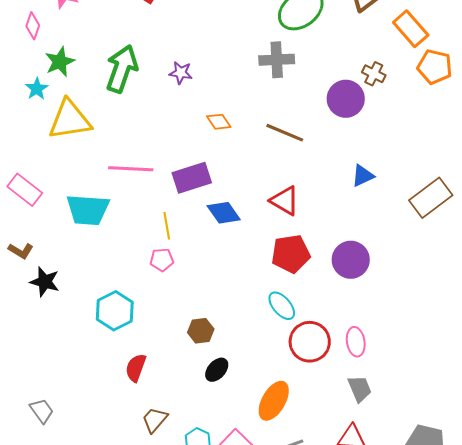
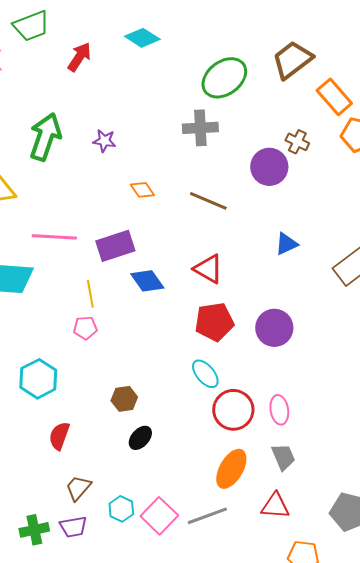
orange ellipse: (274, 401) -> (231, 469), moved

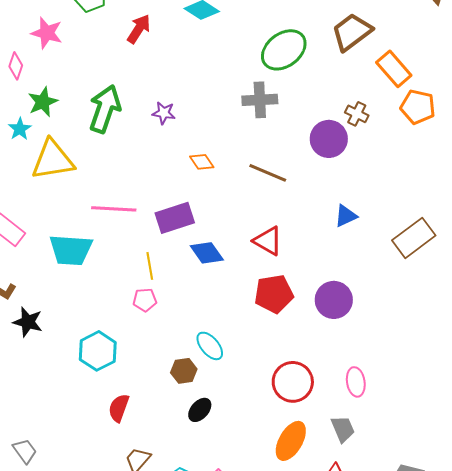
cyan ellipse: (205, 374) -> (210, 346), moved
pink ellipse: (279, 410) -> (356, 382), moved

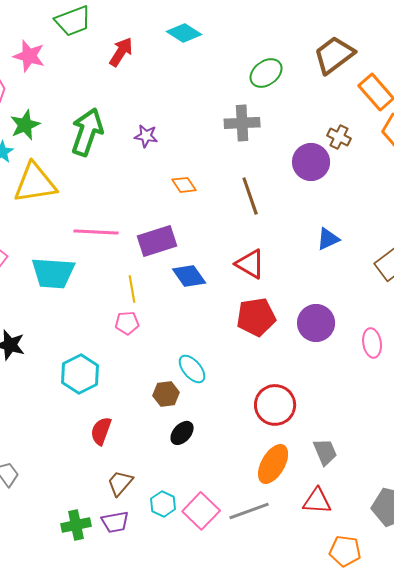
green ellipse: (284, 50) -> (266, 73), size x0.7
brown line: (268, 173) -> (250, 196), turned 48
pink ellipse: (356, 382) -> (372, 343), moved

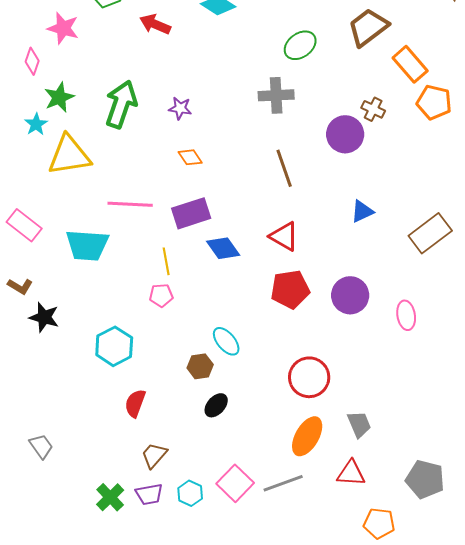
red arrow: (121, 52) -> (155, 24), turned -100
orange diamond: (184, 185) -> (190, 157), moved
cyan hexagon: (163, 504) -> (190, 493), moved
green cross: (76, 525) -> (110, 497), turned -32

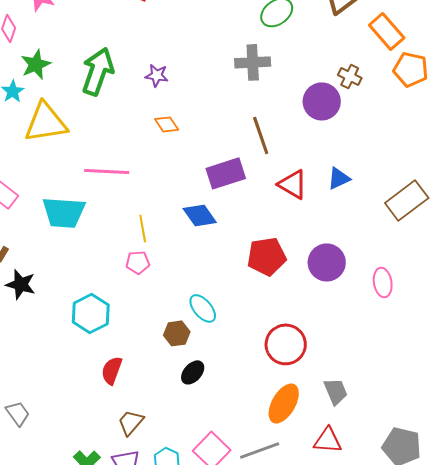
purple rectangle: (191, 213) -> (226, 173), moved
red triangle: (284, 236) -> (293, 184), moved

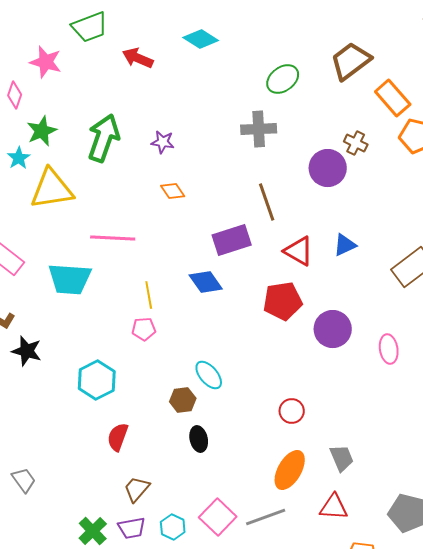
red pentagon: (267, 256) -> (283, 301), moved
red circle: (286, 344) -> (292, 411), size x0.6
black ellipse: (193, 372) -> (199, 439), turned -55

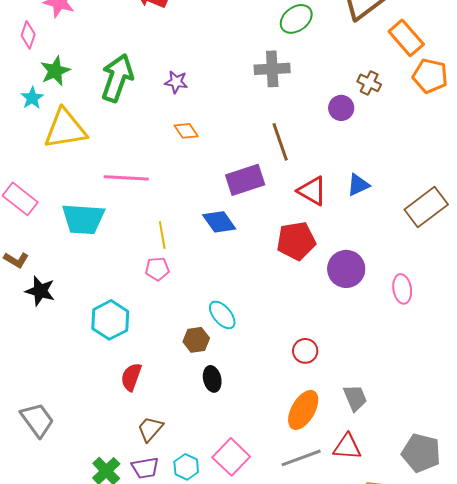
purple circle: (328, 168) -> (341, 108), size x0.7
gray trapezoid: (24, 480) -> (37, 420), size x1.4
gray line: (266, 517) -> (301, 458), moved

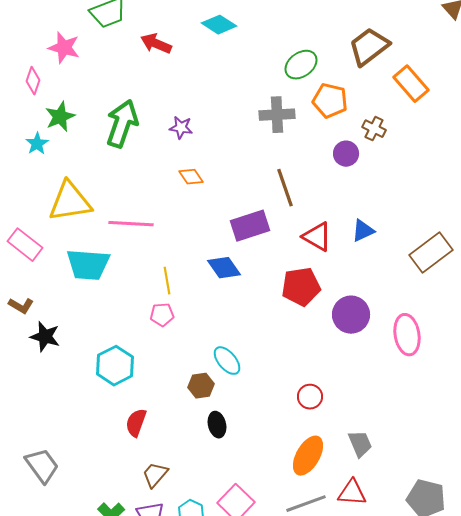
orange pentagon: (430, 76) -> (330, 101), moved
yellow triangle: (65, 129) -> (70, 202), moved
pink ellipse: (402, 289) -> (407, 335), size x1.4

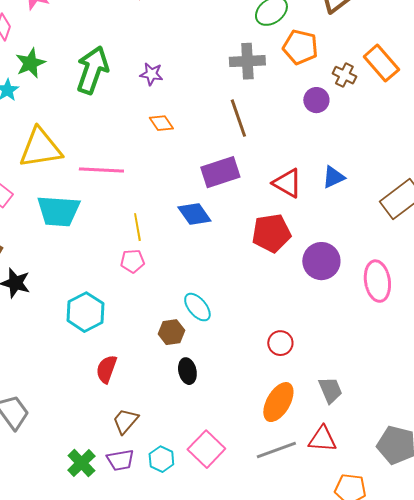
orange rectangle: (411, 84) -> (381, 63), moved
brown line: (285, 188) -> (238, 118), moved

